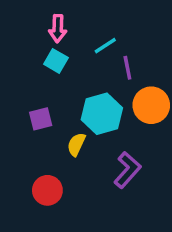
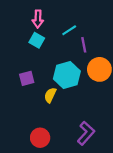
purple L-shape: (127, 170) -> (86, 133), moved
red circle: (47, 190) -> (40, 138), moved

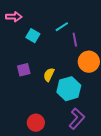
pink arrow: (38, 19) -> (14, 17), moved, turned -91
cyan hexagon: (67, 75) -> (69, 89), moved
yellow semicircle: (50, 95) -> (49, 75), moved

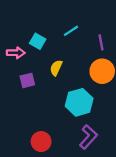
pink arrow: (14, 17) -> (16, 53), moved
purple line: (75, 40) -> (101, 42), moved
yellow semicircle: (49, 75) -> (56, 68), moved

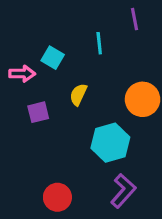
cyan line: (71, 31) -> (99, 43), turned -63
purple line: (101, 42) -> (134, 19), moved

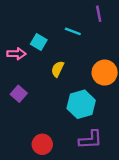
cyan line: (99, 43) -> (73, 31), turned -63
purple square: (38, 112) -> (19, 94), moved, turned -35
purple L-shape: (123, 191) -> (90, 140), turned 45

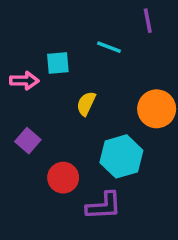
cyan square: (39, 42) -> (58, 63), turned -35
purple L-shape: (90, 140) -> (104, 206), moved
red circle: (42, 144) -> (63, 178), moved

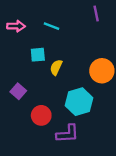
cyan line: (109, 47) -> (52, 26), moved
cyan square: (58, 63) -> (38, 55), moved
pink arrow: (24, 81) -> (16, 26), moved

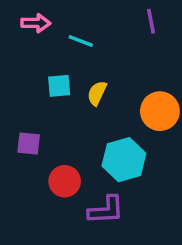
pink arrow: (16, 26) -> (36, 23), moved
yellow semicircle: (56, 67) -> (97, 93), moved
purple square: (18, 91) -> (29, 143), turned -35

